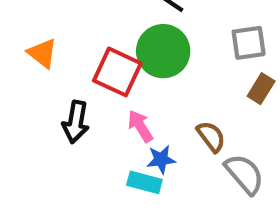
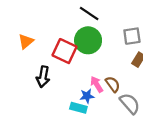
orange triangle: (42, 53) -> (26, 41), turned 42
pink arrow: (140, 126) -> (97, 84), moved

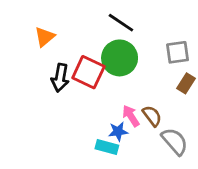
orange triangle: (26, 41) -> (45, 37), moved
black arrow: (43, 77) -> (60, 78), moved

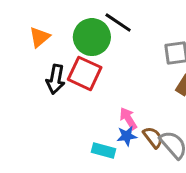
green circle: (120, 58) -> (92, 37), moved
brown semicircle: (152, 116) -> (153, 137), moved
blue star: (118, 131) -> (127, 136), moved

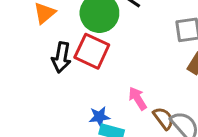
blue star: (127, 136) -> (99, 117), moved

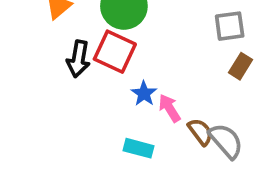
blue star: (99, 117) -> (144, 94), moved, turned -30

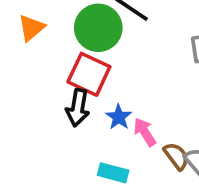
black arrow: (78, 59) -> (78, 108), moved

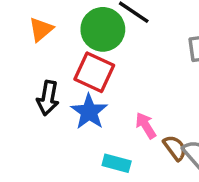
black arrow: (78, 108) -> (48, 98), moved
blue star: (119, 117) -> (89, 112), moved, size x1.5

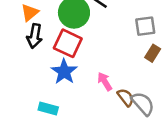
black arrow: (48, 98) -> (35, 36), moved
cyan rectangle: (117, 163) -> (48, 109), moved

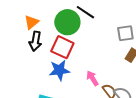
blue star: (64, 72) -> (59, 70), turned 30

